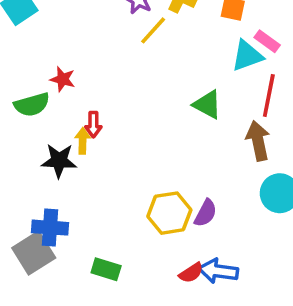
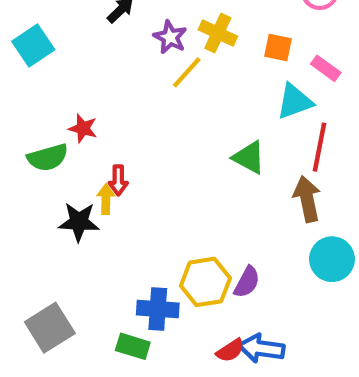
pink rectangle: (267, 41) -> (326, 68), moved
blue cross: (50, 228) -> (158, 309), moved

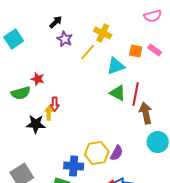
purple star: (170, 37) -> (65, 39), moved
orange square: (278, 48) -> (136, 51), moved
cyan triangle: (295, 101) -> (116, 66), moved
red line: (320, 147) -> (136, 94), moved

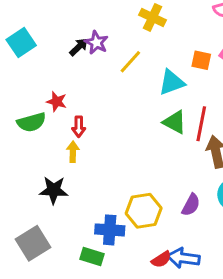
black arrow: (56, 22) -> (79, 47), moved
yellow cross: (103, 33) -> (152, 17), moved
red arrow: (55, 104) -> (79, 127), moved
black star: (36, 124) -> (54, 190), moved
purple semicircle: (117, 153) -> (191, 205), moved

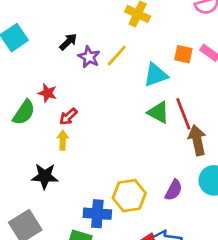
purple star: (96, 43) -> (89, 57), moved
green semicircle: (31, 122) -> (24, 112), turned -40
red line: (201, 124) -> (183, 114), turned -32
red arrow: (79, 127) -> (68, 117), turned 48

